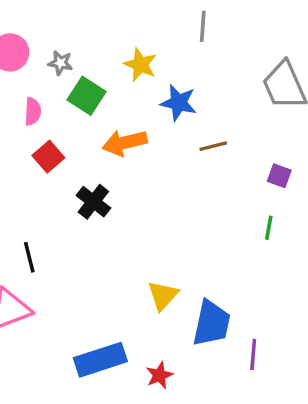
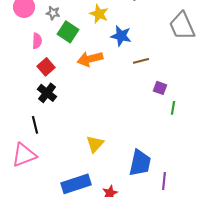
purple square: (279, 176) -> (160, 88), moved
black cross: (93, 202) -> (47, 93), moved
yellow triangle: (163, 295) -> (95, 144), moved

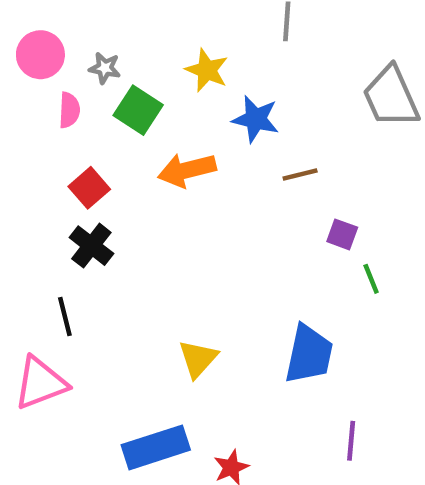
pink semicircle: (37, 41) -> (69, 110), moved
green line: (173, 108) -> (371, 279), turned -32
blue trapezoid: (140, 163) -> (309, 354), moved

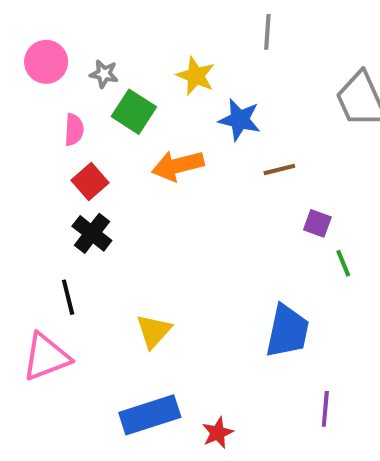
pink semicircle: (69, 110) -> (74, 130), moved
yellow triangle: (198, 359) -> (154, 331), moved

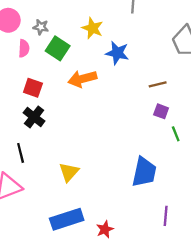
pink semicircle: (74, 130) -> (24, 48), moved
brown line: (279, 170) -> (158, 84), moved
red square: (90, 181) -> (33, 88), turned -30

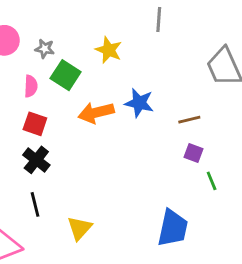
pink semicircle: (24, 48) -> (31, 86), moved
blue star: (117, 53) -> (139, 103), moved
black line: (21, 153) -> (35, 204), moved

